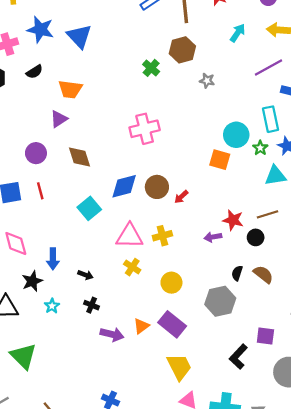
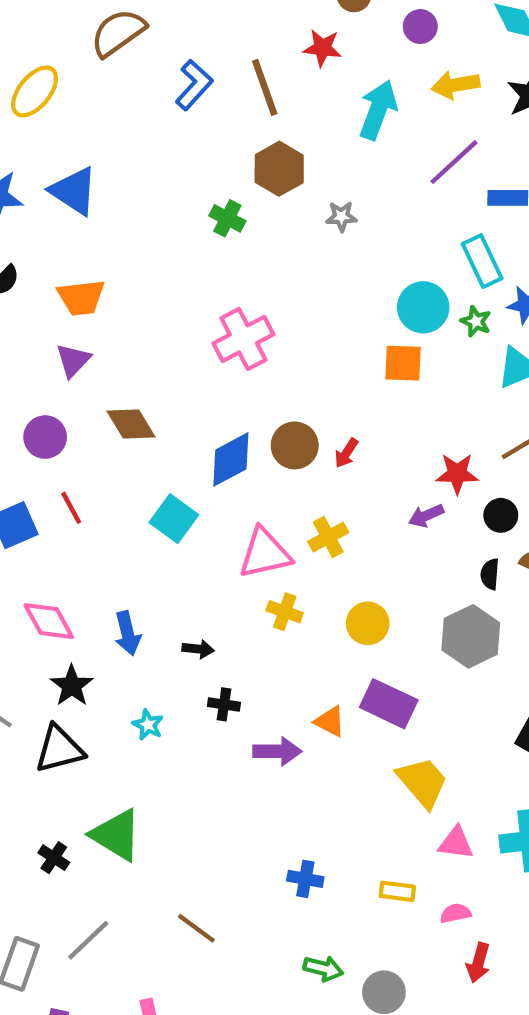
cyan arrow: (238, 33) -> (378, 110), size x1.5
black circle: (256, 237) -> (501, 515), moved
black star: (32, 281) -> (72, 686), moved
orange triangle: (141, 326) -> (330, 721), turned -42

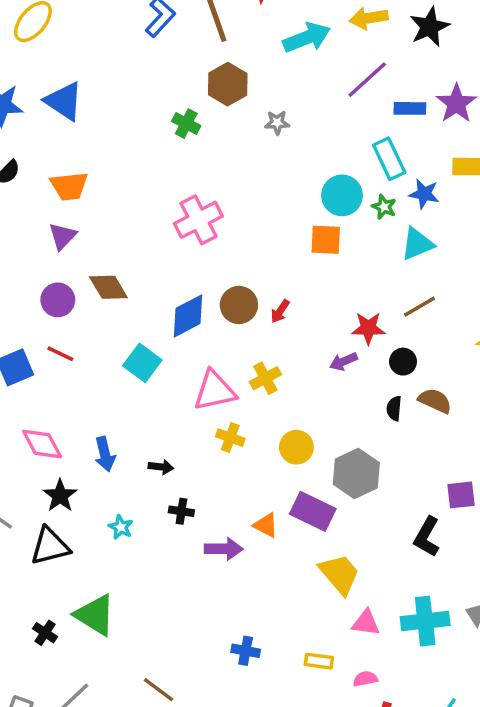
cyan arrow: (378, 110) -> (307, 38), turned 48
purple circle: (45, 437) -> (58, 300), moved
red line: (71, 508) -> (60, 354), turned -36
gray hexagon: (471, 636) -> (356, 473), moved

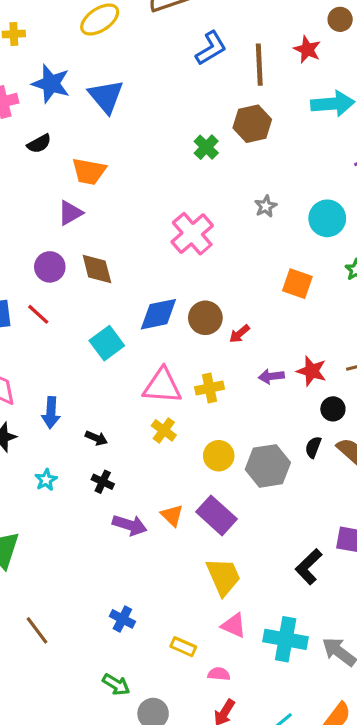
gray star: (277, 123) -> (266, 206), moved, turned 30
cyan circle: (342, 195) -> (327, 218), moved
pink cross: (198, 220) -> (192, 234), turned -30
purple arrow: (343, 362) -> (271, 376), moved
gray hexagon: (356, 473) -> (268, 466), moved

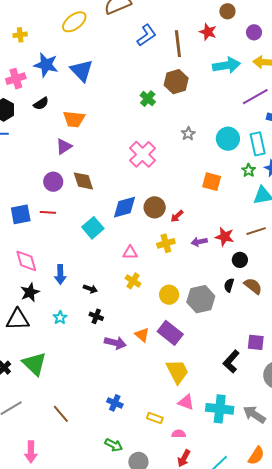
red line: (38, 314) -> (48, 212), turned -35
pink triangle: (162, 386) -> (130, 253), size x0.6
yellow cross: (209, 388) -> (166, 243), moved

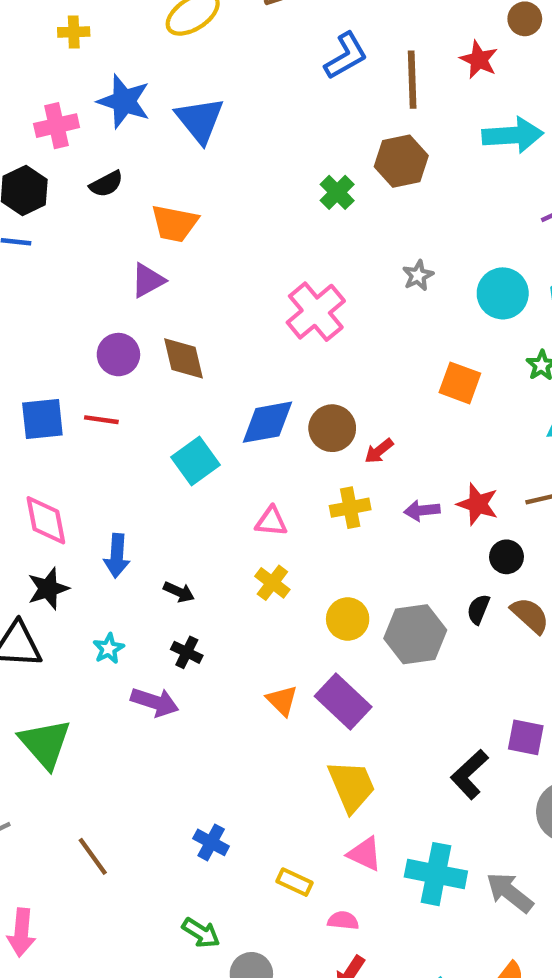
purple arrow: (115, 343) -> (155, 702), moved

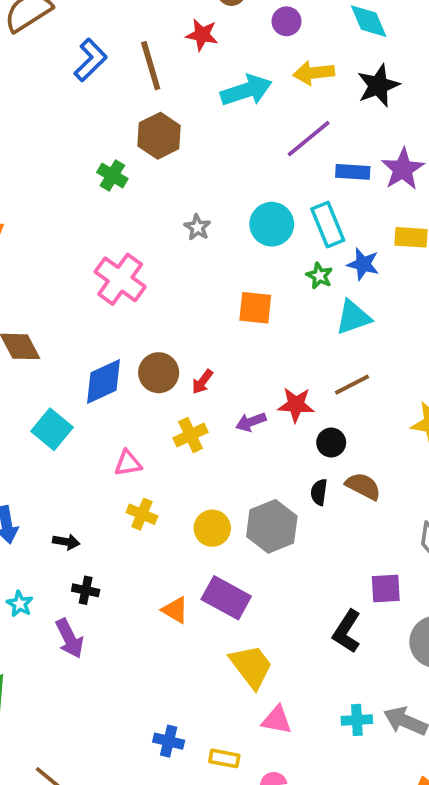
purple arrow: (155, 702) -> (70, 638), turned 60
blue cross: (211, 842) -> (169, 741), moved
cyan cross: (436, 874) -> (357, 720), moved, size x0.6

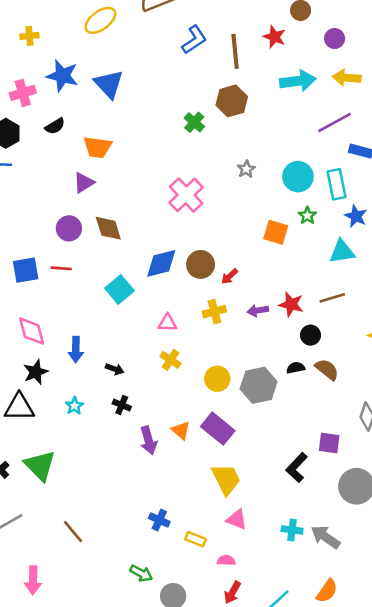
green star: (319, 276) -> (307, 216), moved
black semicircle: (319, 492) -> (296, 368), turned 60
purple arrow: (70, 638) -> (148, 440), moved

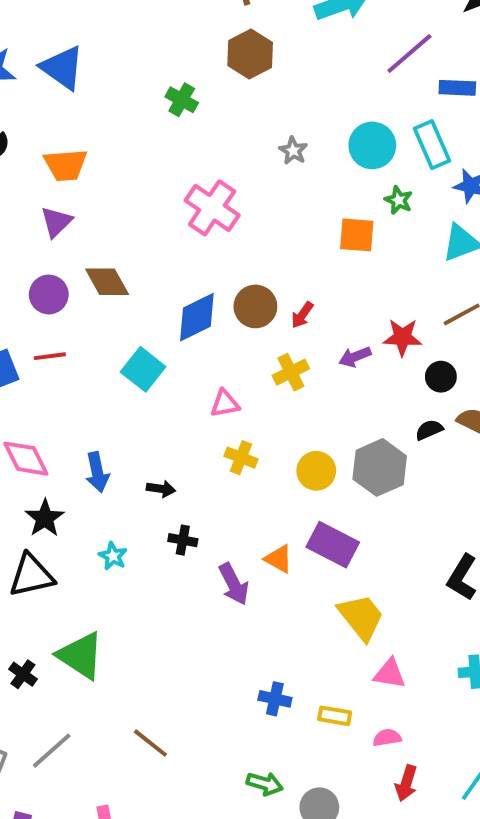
green cross: (194, 122) -> (182, 100), moved

